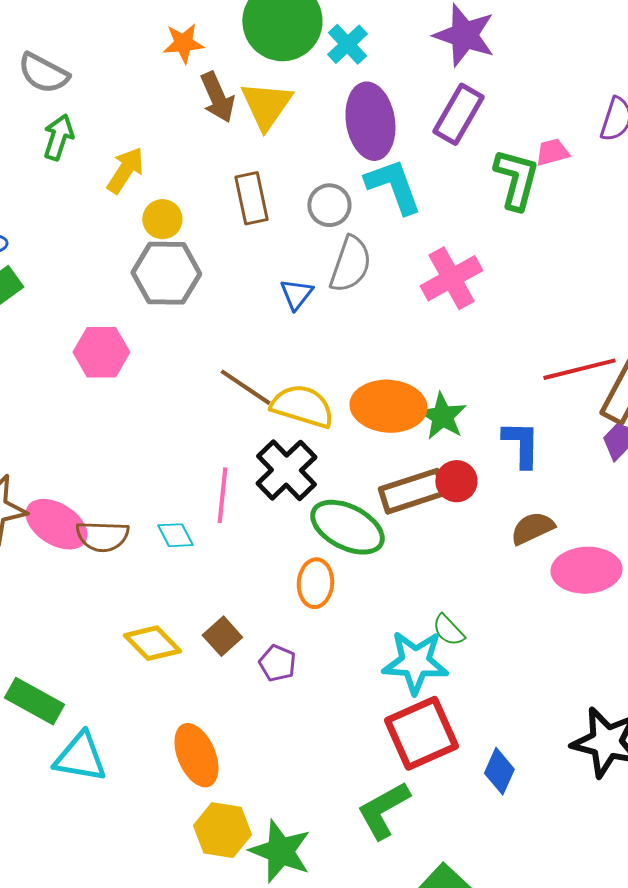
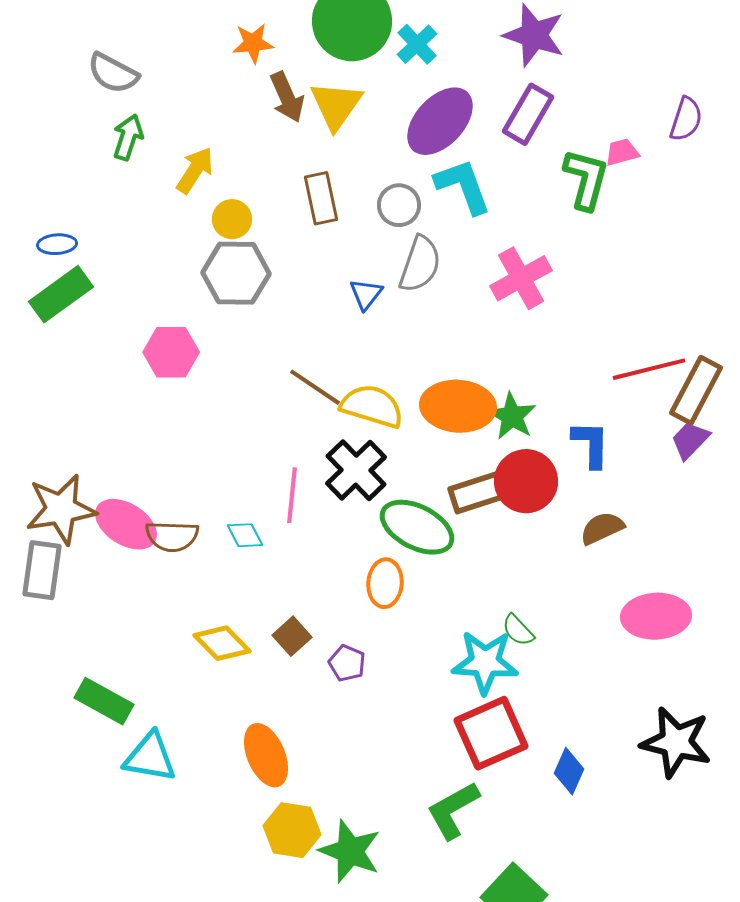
purple ellipse: (370, 121) -> (440, 121), turned 52
red circle: (456, 481) -> (526, 481), size x1.5
pink ellipse: (586, 570) -> (656, 616), moved

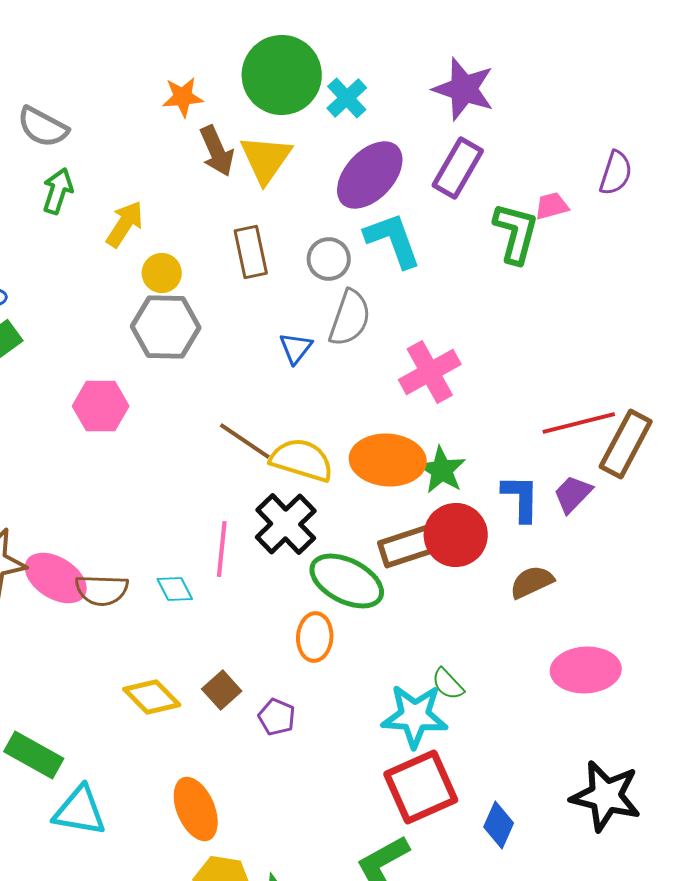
pink cross: (521, 278) -> (430, 372), moved
purple trapezoid: (690, 440) -> (573, 494), moved

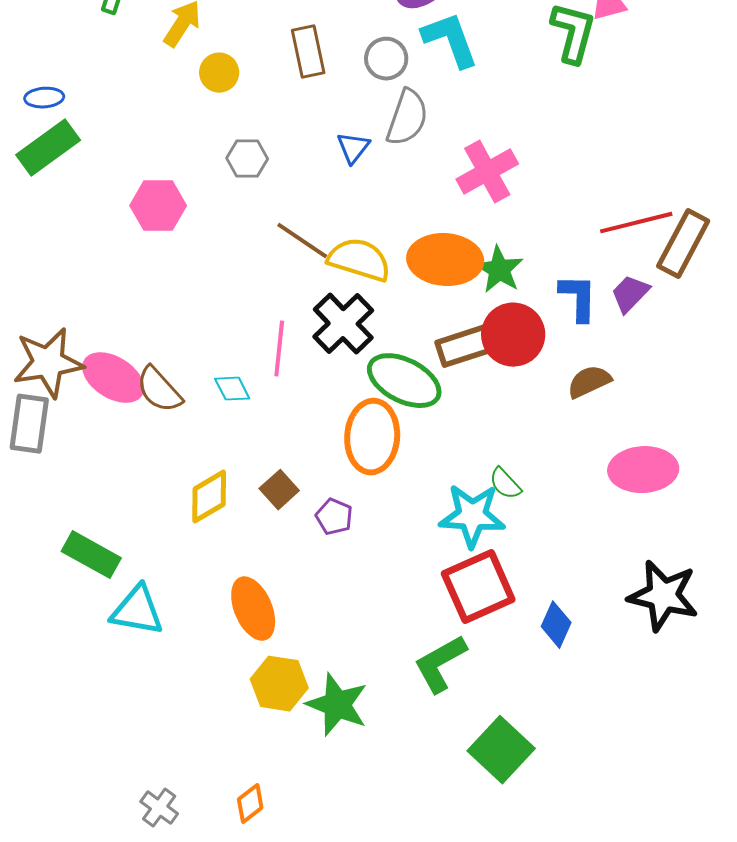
gray hexagon: (166, 327) -> (247, 159), moved, size x0.6
brown semicircle: (102, 590) -> (159, 390), turned 46
orange ellipse: (315, 637) -> (372, 437), size x1.5
yellow diamond: (152, 697) -> (209, 497), turned -76

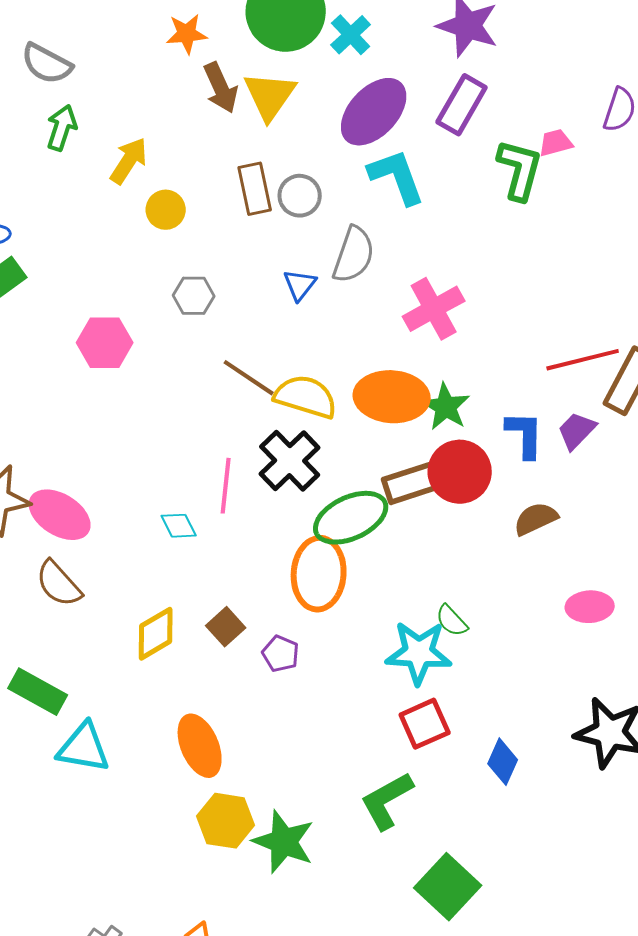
gray circle: (386, 59) -> (300, 196), moved
green ellipse: (404, 381) -> (351, 518), turned -52
brown semicircle: (159, 390) -> (59, 584), moved
pink ellipse: (643, 470) -> (590, 607), size x0.7
red square: (478, 587) -> (425, 724), size x0.7

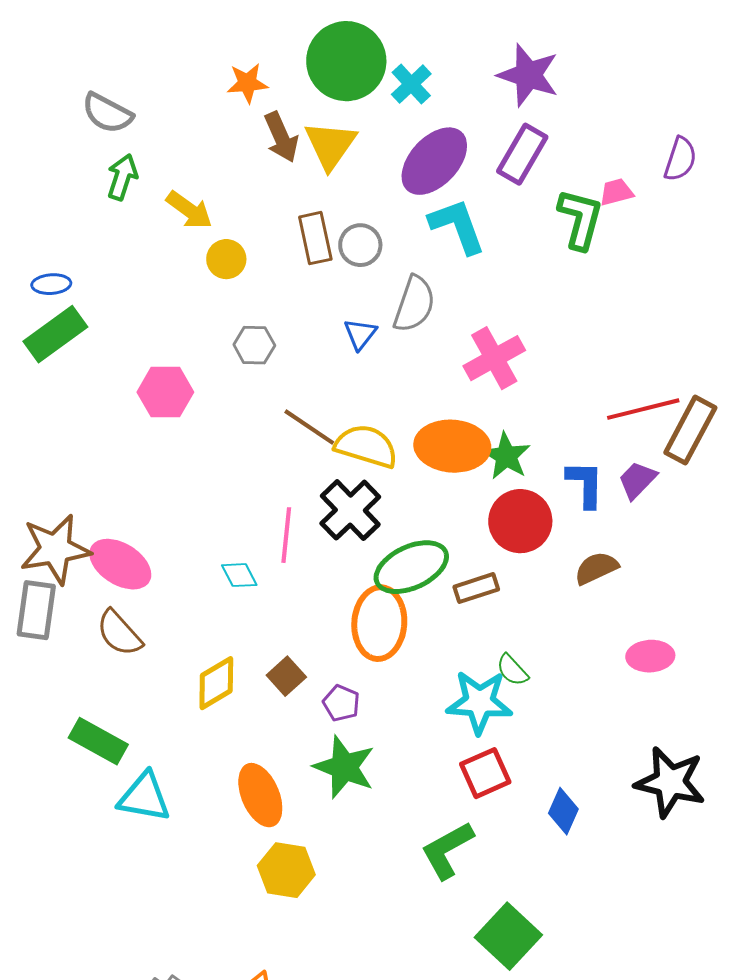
yellow arrow: (129, 161) -> (189, 210), turned 93
brown rectangle: (416, 482) -> (476, 588), moved, size x0.7
green star: (284, 842) -> (344, 767), moved

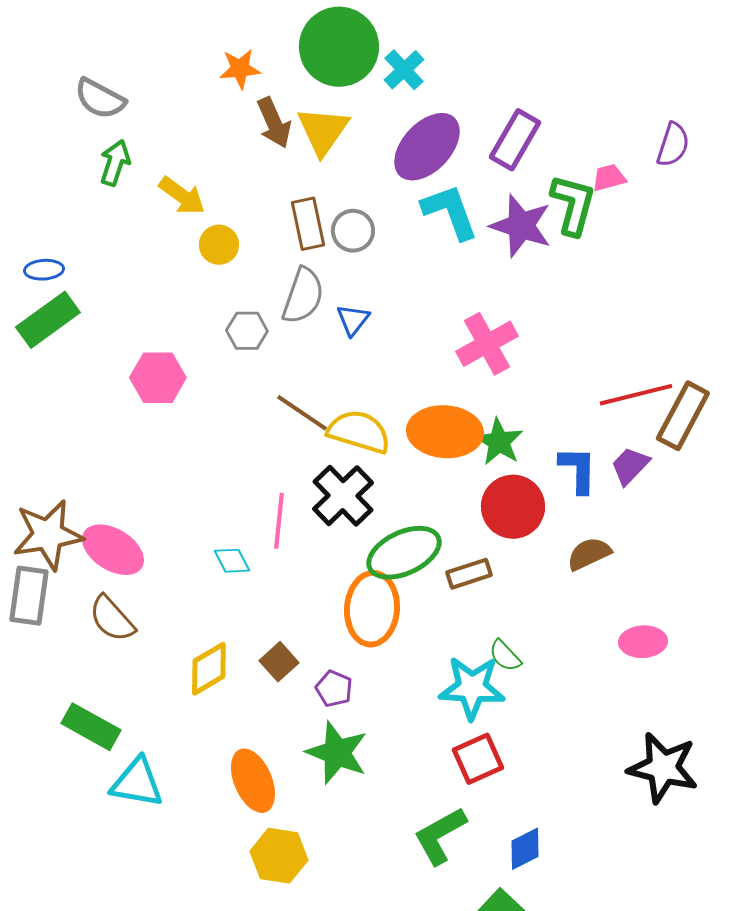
purple star: (528, 75) -> (521, 226), moved
gray semicircle: (414, 304) -> (303, 296), moved
blue diamond: (563, 811) -> (525, 849), moved, turned 39

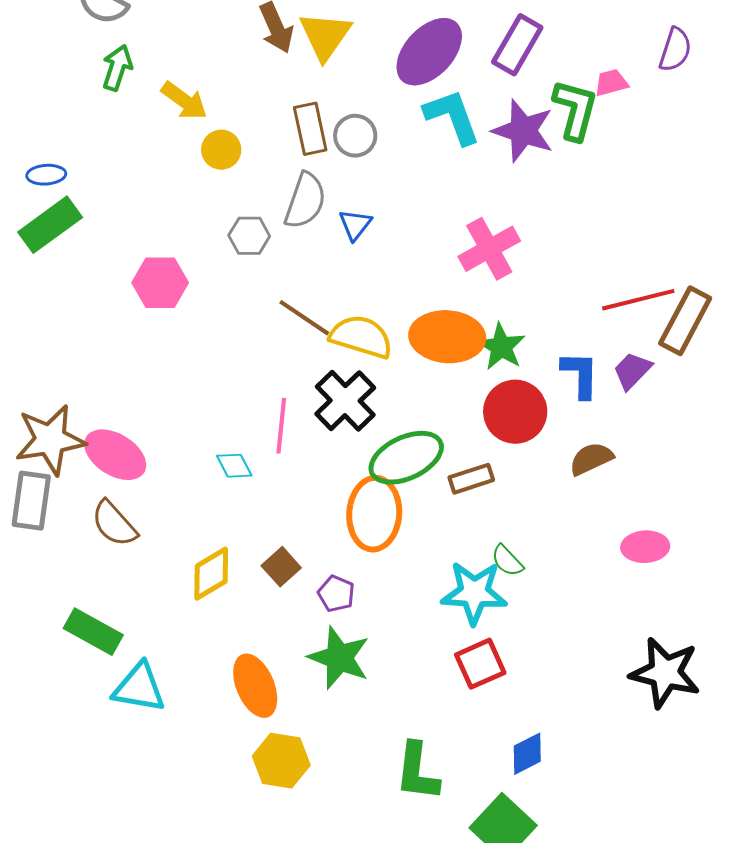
green L-shape: (440, 836) -> (417, 772), moved, turned -54

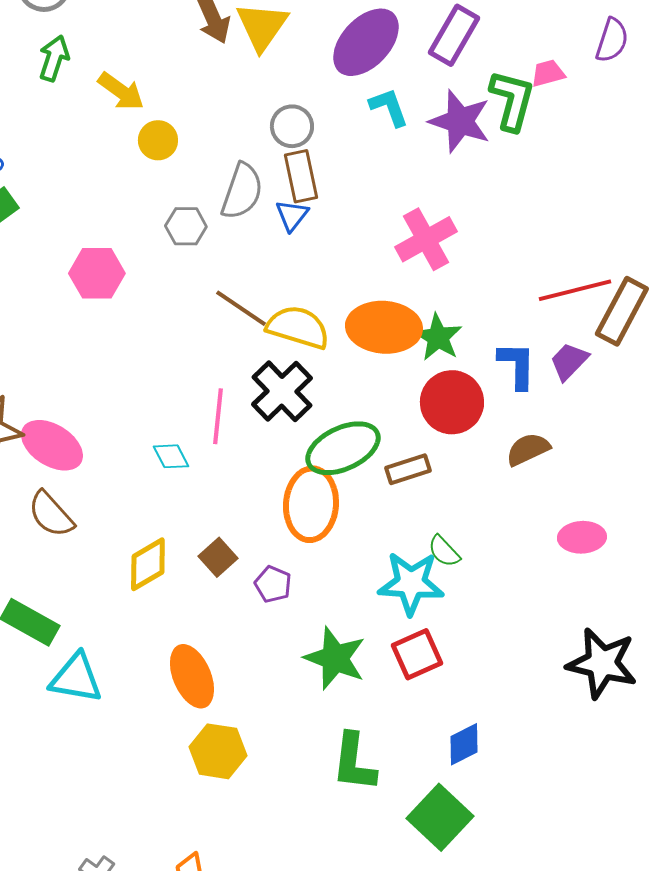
cyan L-shape: (452, 117) -> (389, 107), size x0.7
brown rectangle: (310, 129) -> (301, 176), moved
green star: (339, 658) -> (335, 658), moved

